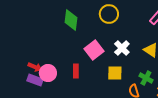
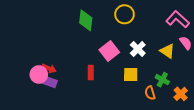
pink circle: (48, 73) -> (39, 75), moved

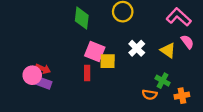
pink square: (109, 51) -> (95, 51), moved, turned -30
yellow square: (131, 75) -> (108, 61), moved
orange semicircle: (150, 93) -> (150, 95), turned -64
orange cross: (181, 94) -> (182, 96), turned 32

